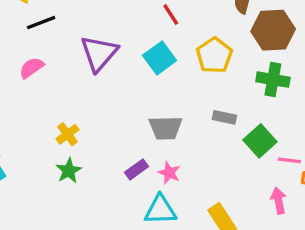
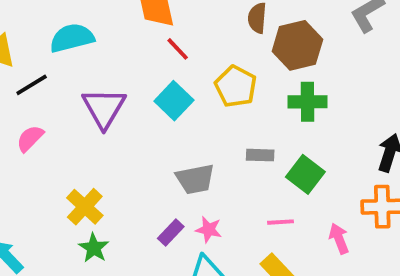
yellow cross: (68, 134) -> (85, 207), size x1.4
pink line: (289, 160) -> (281, 222), moved

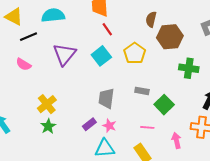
green cross: (307, 102) -> (189, 68), moved
pink semicircle: (30, 138) -> (24, 64), turned -112
gray trapezoid: (195, 179) -> (106, 98), turned 100

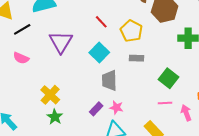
red line: (107, 29) -> (101, 22), moved
cyan square: (101, 56) -> (99, 53), moved
gray rectangle: (142, 91) -> (136, 58), moved
pink line: (147, 127) -> (165, 103), moved

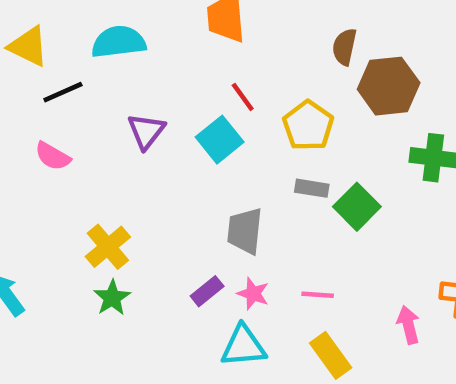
purple triangle: (61, 42) -> (146, 131), size x0.7
cyan square: (99, 53) -> (220, 140), moved
green square: (168, 78) -> (357, 207), moved
pink line: (165, 103) -> (318, 295), moved

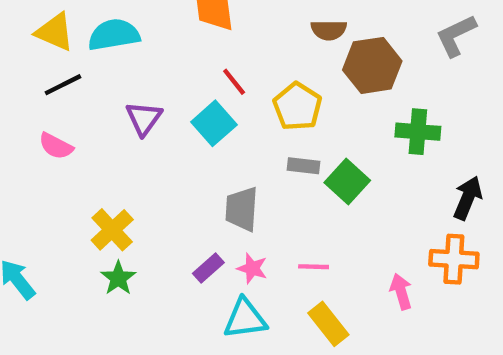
yellow triangle: (28, 46) -> (55, 32), moved
brown semicircle: (344, 47) -> (329, 30), turned -100

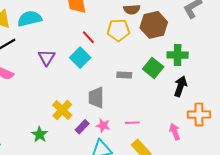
yellow pentagon: (297, 106) -> (118, 30), moved, turned -30
green square: (347, 181) -> (153, 68), moved
black arrow: (468, 198) -> (180, 86), moved
yellow cross: (112, 230) -> (62, 110), moved

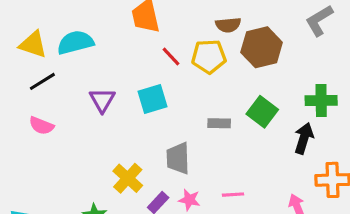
red line: (88, 37) -> (171, 56), moved
green cross: (178, 55) -> (321, 101), moved
cyan square: (80, 58) -> (153, 99), turned 30

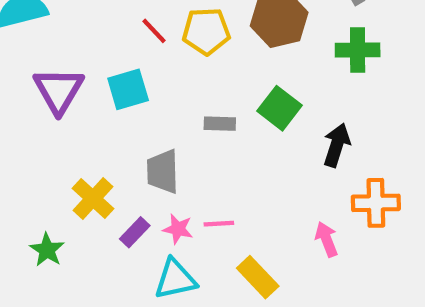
purple triangle: (102, 100) -> (59, 90), size x1.4
green cross: (321, 101) -> (358, 50), moved
pink line: (233, 195) -> (219, 224), moved

